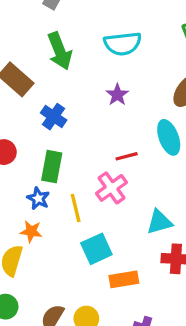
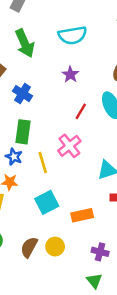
red line: (127, 156) -> (81, 111), moved, turned -42
cyan square: (96, 249) -> (47, 202), moved

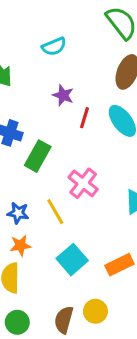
cyan semicircle: (72, 35) -> (54, 46), size x0.7
red line: (81, 111) -> (85, 118), moved
green rectangle: (23, 132) -> (38, 156), moved, turned 35

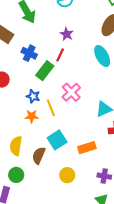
red line: (85, 118) -> (60, 55), moved
blue star: (18, 213) -> (33, 96), moved
orange star: (20, 245) -> (32, 116), moved
brown semicircle: (64, 320) -> (39, 155), moved

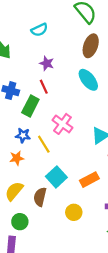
red line: (60, 55) -> (44, 87), turned -40
orange star: (32, 116) -> (17, 158), moved
yellow semicircle: (16, 146) -> (14, 191), turned 42

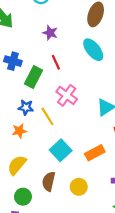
red line: (44, 87) -> (56, 62), moved
brown semicircle: (40, 197) -> (49, 181), moved

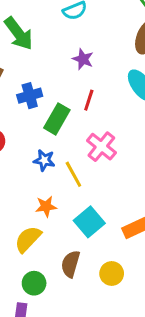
blue cross: (13, 61) -> (30, 96), turned -35
red line: (56, 62) -> (89, 100), turned 40
orange star: (19, 131) -> (46, 206), moved

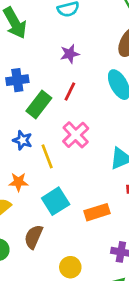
purple star: (83, 59) -> (70, 54), turned 30
yellow circle: (112, 274) -> (70, 267), moved

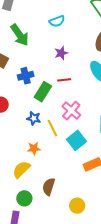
red line: (70, 91) -> (64, 80), turned 64
cyan square: (56, 201) -> (76, 140), moved

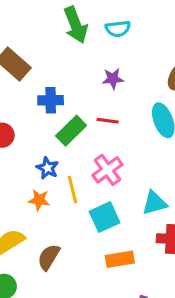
green arrow: (20, 35) -> (76, 25), moved
orange star: (34, 148) -> (39, 200), moved
brown semicircle: (49, 187) -> (49, 257), moved

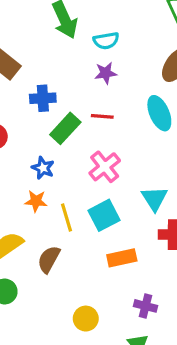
cyan semicircle: (118, 29) -> (106, 41), moved
yellow line: (73, 190) -> (66, 218), moved
cyan triangle: (154, 203) -> (154, 198), turned -44

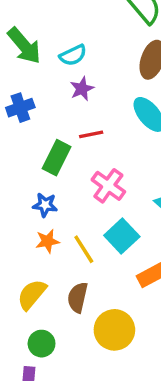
blue cross: (43, 98) -> (20, 108), moved
yellow circle: (86, 319) -> (114, 330), moved, size x1.5

